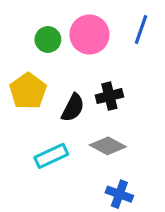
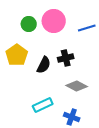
blue line: (141, 30) -> (87, 28), moved, turned 54
gray diamond: (108, 146) -> (77, 86), moved
cyan rectangle: (51, 156) -> (43, 105), moved

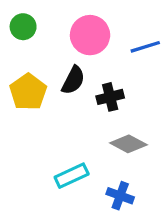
green circle: (29, 24) -> (23, 27), moved
black semicircle: (44, 65) -> (73, 80), moved

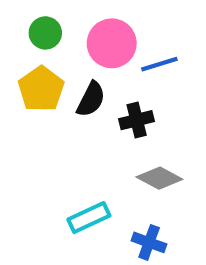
green circle: (23, 27) -> (45, 33), moved
blue line: (145, 47) -> (159, 64), moved
yellow pentagon: (28, 92) -> (41, 89), moved

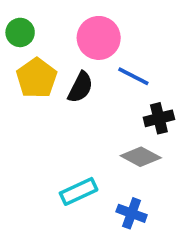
green circle: (45, 33) -> (20, 32), moved
blue line: (159, 64) -> (133, 76), moved, turned 44
black cross: (137, 120) -> (159, 118), moved

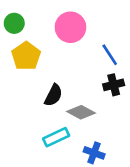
blue line: (133, 76) -> (110, 55), moved, turned 30
black semicircle: (80, 87) -> (53, 95), moved
gray diamond: (141, 157) -> (81, 112), moved

